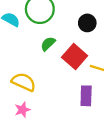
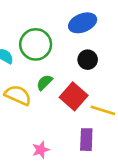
yellow semicircle: (24, 82) -> (18, 95), moved
pink star: (22, 110) -> (41, 150), moved

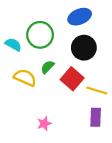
black circle: (88, 60) -> (84, 48), size x1.5
purple rectangle: (86, 140) -> (96, 117), moved

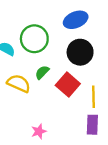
yellow line: (97, 90) -> (93, 97), turned 72

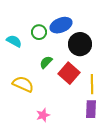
blue ellipse: (76, 20) -> (61, 25), moved
green circle: (34, 39) -> (39, 32), size x0.6
yellow semicircle: (19, 83) -> (23, 84), moved

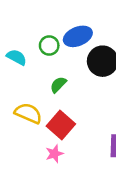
red square: (69, 73) -> (61, 125), moved

